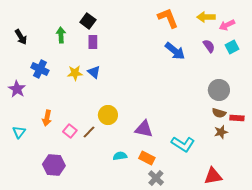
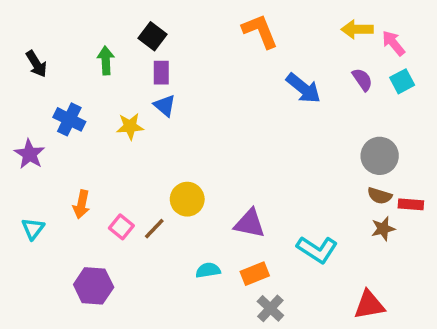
orange L-shape: (168, 18) -> (260, 31), moved
pink arrow: (227, 25) -> (393, 43), turned 77
blue triangle: (94, 72) -> (165, 106), moved
orange rectangle: (147, 158) -> (255, 274), turned -49

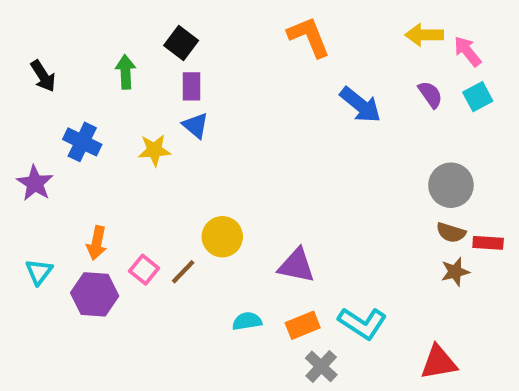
cyan L-shape: (317, 249) -> (362, 323), moved
purple hexagon: (94, 286) -> (95, 294), moved

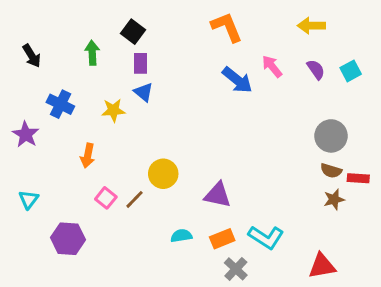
pink arrow: (467, 51) -> (272, 66), moved
blue arrow: (360, 105) -> (237, 80), moved
orange arrow: (97, 243) -> (88, 156), moved
purple hexagon: (95, 294) -> (68, 239), moved

